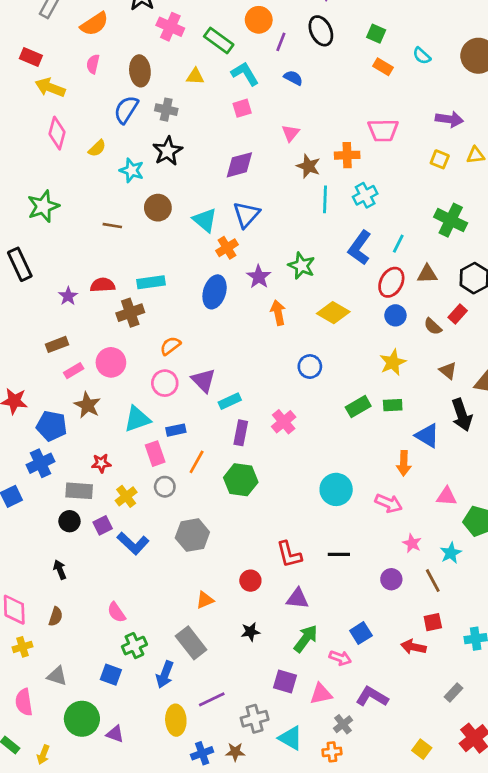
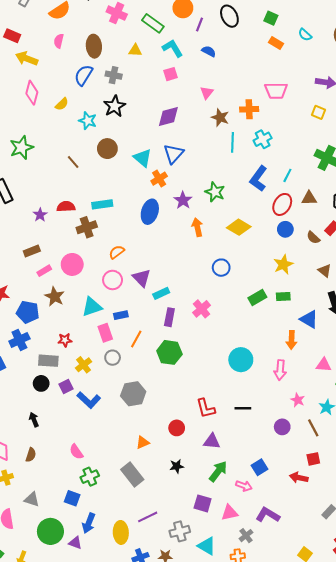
brown line: (112, 226) -> (73, 162), turned 40
pink arrow: (389, 503) -> (280, 370), turned 72
blue arrow: (165, 675) -> (89, 523), moved

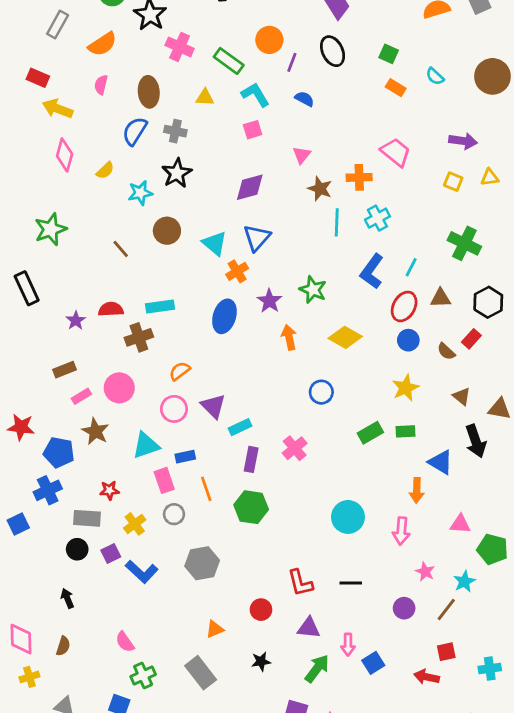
pink trapezoid: (276, 91) -> (396, 152), turned -140
cyan star: (88, 121) -> (140, 193), turned -30
orange line: (136, 339) -> (206, 489), turned -48
brown line: (313, 428) -> (446, 610), turned 66
pink arrow: (244, 486) -> (348, 645), moved, turned 70

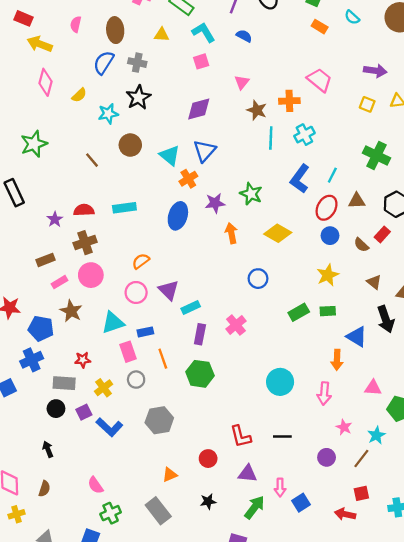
purple star: (269, 301) -> (215, 203), turned 30
brown cross: (139, 337) -> (85, 243), moved

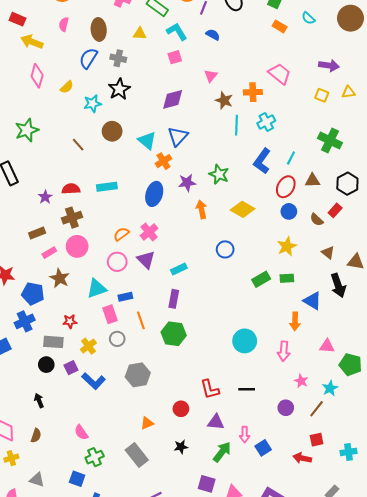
cyan rectangle: (191, 308) -> (179, 269), moved
pink cross: (236, 325) -> (149, 232), moved

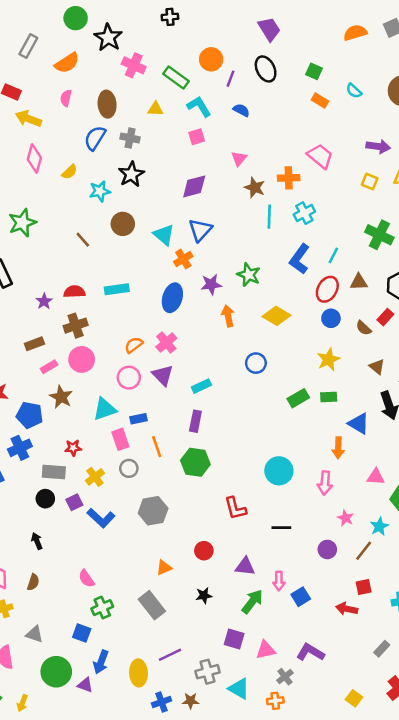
red L-shape: (210, 389) -> (235, 508), moved

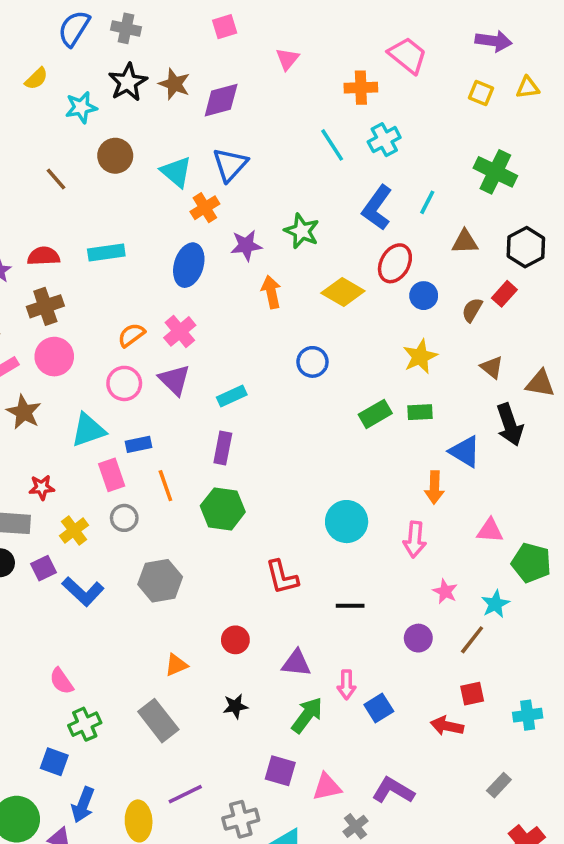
brown star: (255, 188) -> (174, 84), moved
cyan line: (269, 217) -> (332, 145), turned -35
red ellipse: (327, 289) -> (395, 263), moved
brown semicircle: (364, 328) -> (472, 310), turned 77

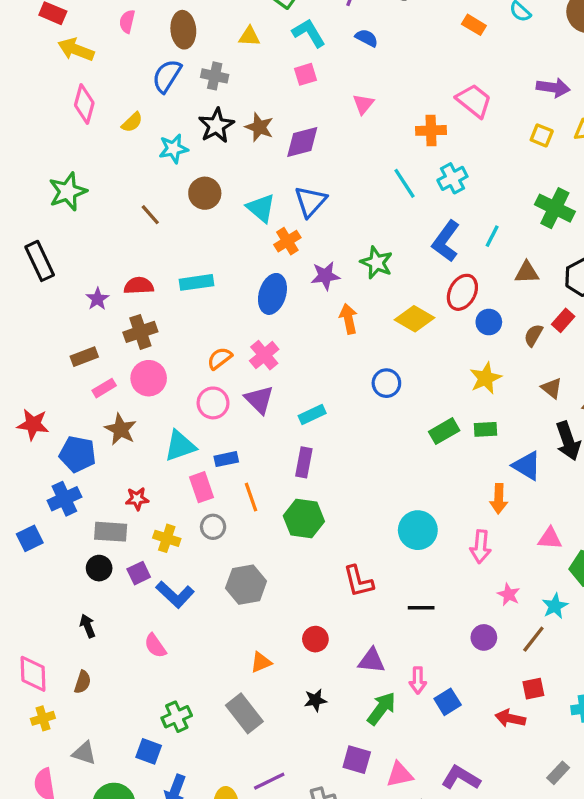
yellow cross: (74, 530) -> (167, 538), turned -35
pink semicircle: (61, 681) -> (155, 646), moved

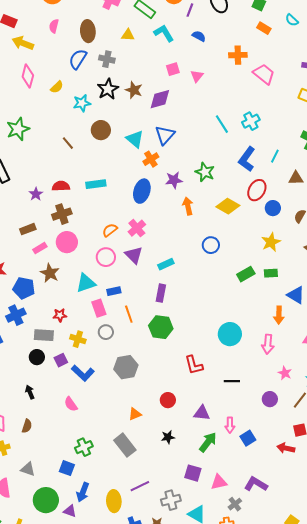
pink square: (306, 74) -> (173, 69), moved
orange cross: (431, 130) -> (238, 55), moved

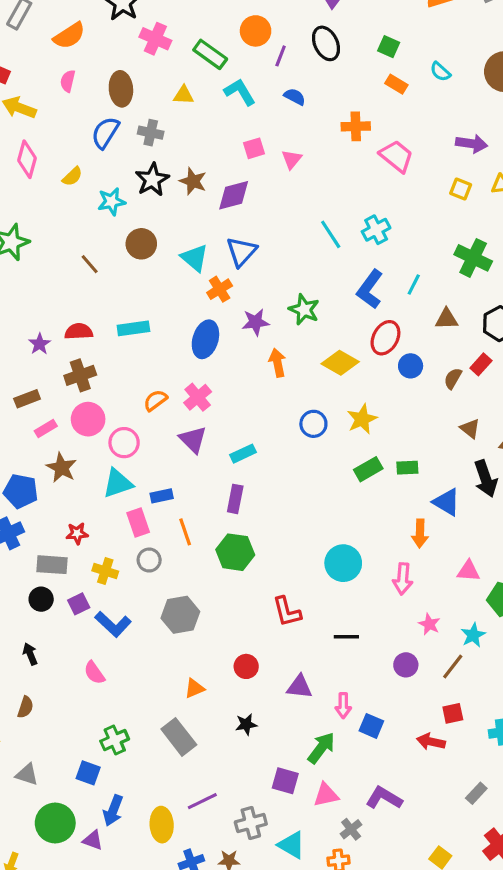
yellow star: (271, 242) -> (362, 419), moved
pink circle: (106, 257) -> (124, 443), moved
blue square: (248, 438) -> (371, 726), turned -35
green arrow: (208, 442) -> (321, 748), moved

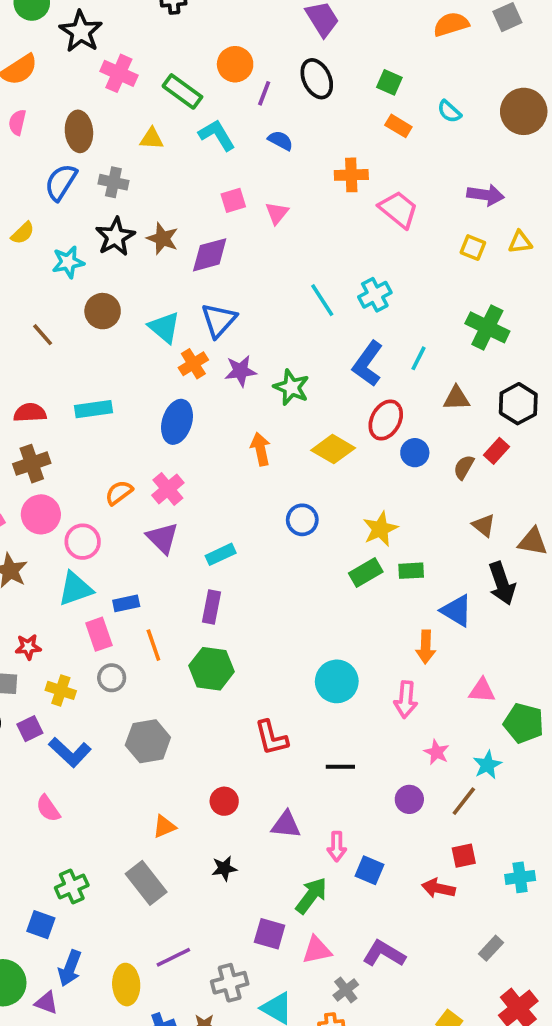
purple star: (256, 322) -> (241, 371), moved
yellow star: (362, 419) -> (380, 529), moved

